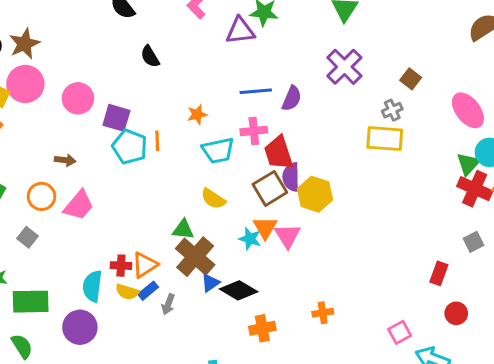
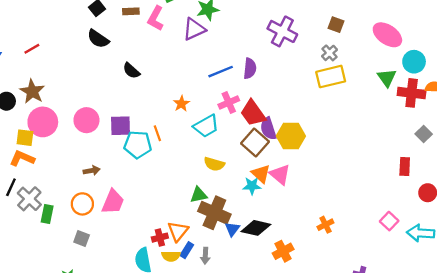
green triangle: (468, 164) -> (387, 78), moved

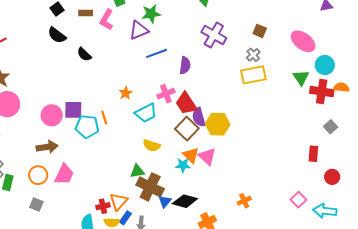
black semicircle: (131, 71) -> (84, 54), moved
blue line: (221, 72) -> (157, 53), moved
pink circle: (86, 120) -> (52, 115), moved
brown arrow: (92, 170) -> (47, 147), size x1.5

